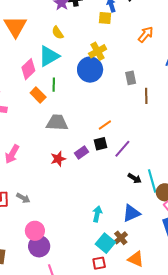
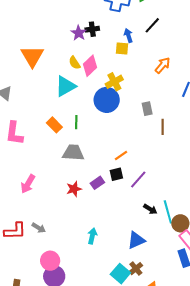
pink diamond: (28, 69) -> (90, 66), moved
green line: (54, 85) -> (76, 122), moved
blue triangle: (131, 213) -> (136, 240), moved
cyan arrow: (97, 214) -> (92, 236), moved

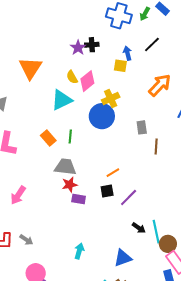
orange arrow: (163, 65) -> (160, 85), size x1.4
purple rectangle: (97, 183) -> (79, 199), moved, turned 40
red star: (74, 189) -> (70, 185), moved

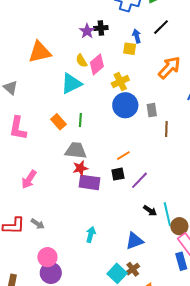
orange triangle: (30, 68) -> (40, 52), turned 45
blue circle: (102, 116) -> (125, 105), moved
purple rectangle: (79, 199) -> (89, 182), size x1.5

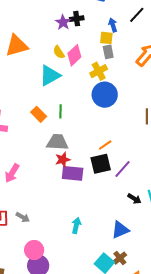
gray rectangle: (152, 110) -> (108, 52), moved
black square: (118, 174) -> (101, 164), size x1.5

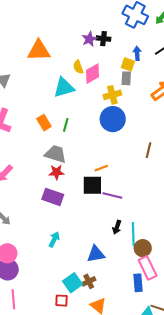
purple line: (122, 169) -> (112, 195), turned 48
purple rectangle: (73, 173) -> (53, 197), moved
black arrow: (134, 199) -> (117, 227), turned 64

